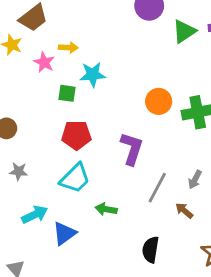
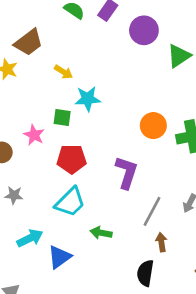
yellow arrow: (68, 48) -> (63, 72), turned 30
pink star: (44, 62) -> (34, 135), moved
brown arrow: (184, 211) -> (161, 242), moved, turned 42

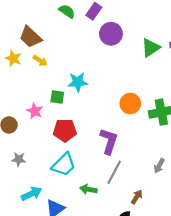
purple circle: (144, 30) -> (111, 34), moved
brown trapezoid: (29, 42) -> (30, 37), turned 80
yellow arrow: (63, 72) -> (40, 61), moved
gray line: (152, 211) -> (114, 172), moved
brown arrow: (161, 242) -> (137, 197), turned 40

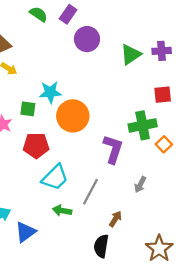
orange circle: (130, 104) -> (73, 116), moved, size x1.4
purple L-shape: (109, 141) -> (113, 149), moved
cyan trapezoid: (64, 165) -> (55, 177), moved

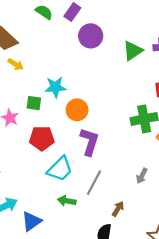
orange circle: (73, 116) -> (77, 110), size x0.7
purple L-shape: (113, 149) -> (90, 142), moved

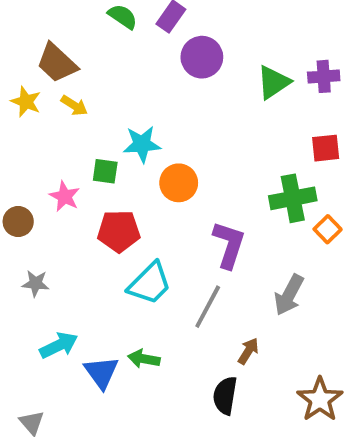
purple L-shape: (90, 142) -> (229, 245), moved
gray arrow: (142, 176) -> (289, 295), size x1.5
green arrow: (67, 201) -> (144, 359), moved
blue triangle: (32, 221) -> (101, 372), turned -30

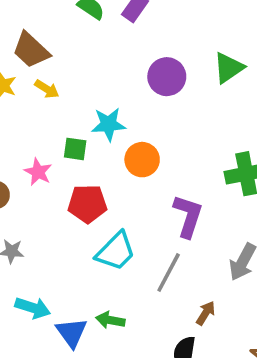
purple circle: (202, 57) -> (167, 77), moved
cyan arrow: (59, 345) -> (33, 308), turned 44

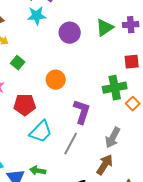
cyan star: (109, 124) -> (37, 16), moved
green square: (75, 149) -> (18, 63), moved, turned 32
brown arrow: (206, 313) -> (105, 165), moved, size x1.5

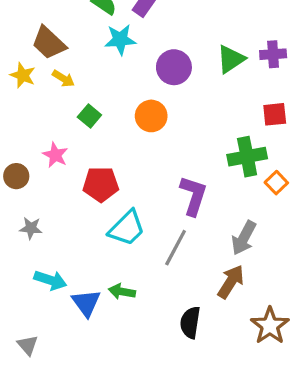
orange circle: (56, 80) -> (151, 116), moved

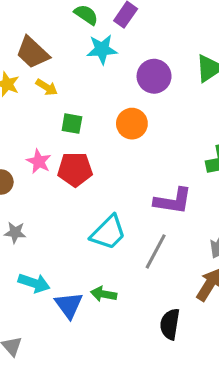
green square: (89, 116) -> (72, 124), turned -30
red pentagon: (101, 184) -> (75, 169), moved
purple L-shape: (193, 196) -> (173, 201), turned 81

